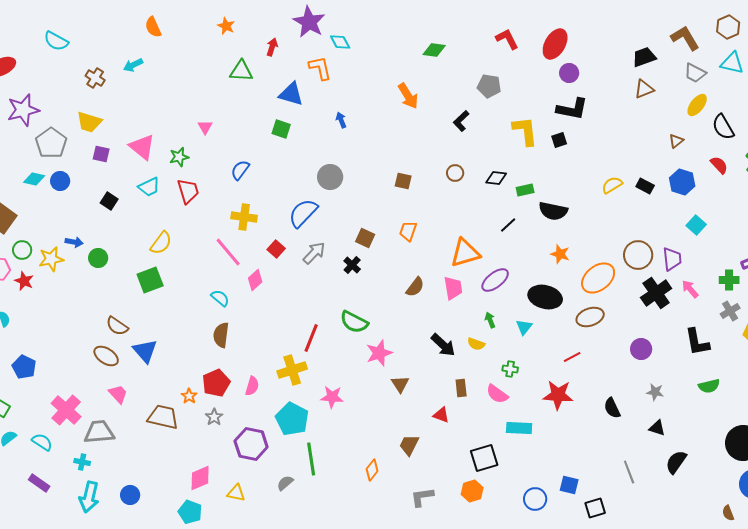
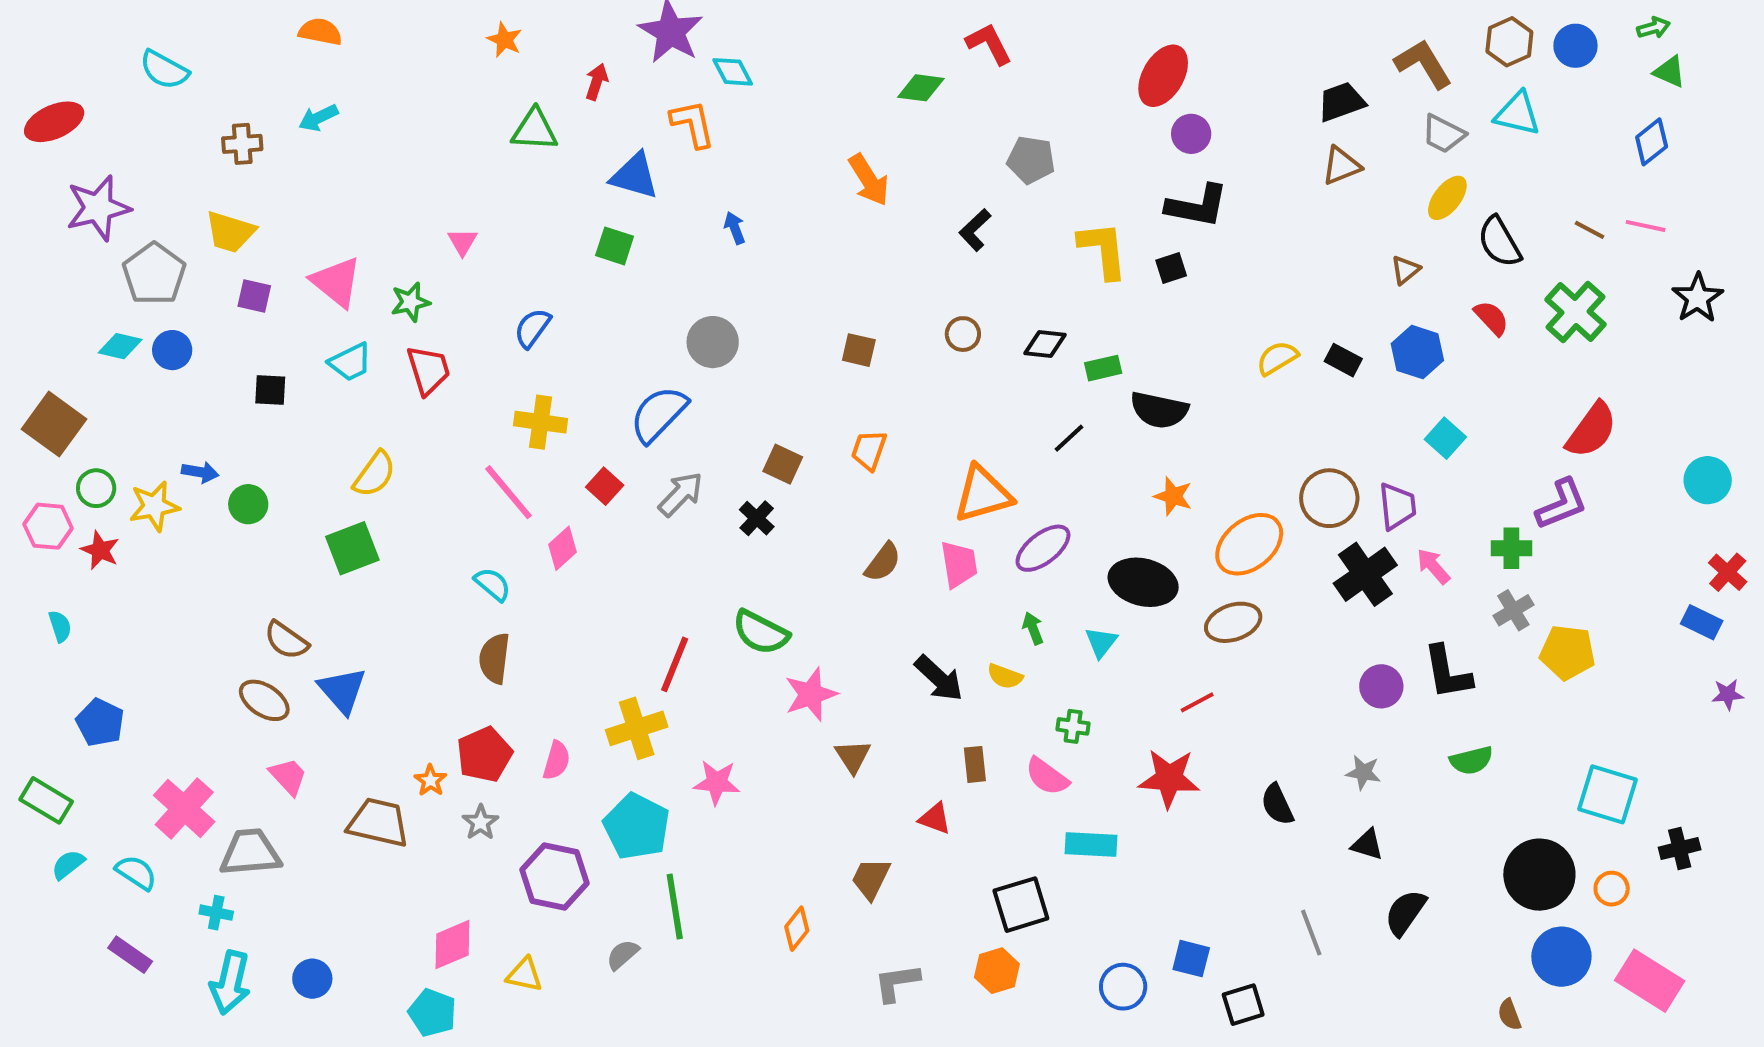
orange semicircle: (153, 27) -> (320, 32), moved, turned 125
red L-shape: (507, 39) -> (989, 44), moved
brown cross: (95, 78) -> (242, 144), turned -36
black square: (109, 201) -> (270, 390), turned -30
purple circle: (641, 349) -> (1381, 686), moved

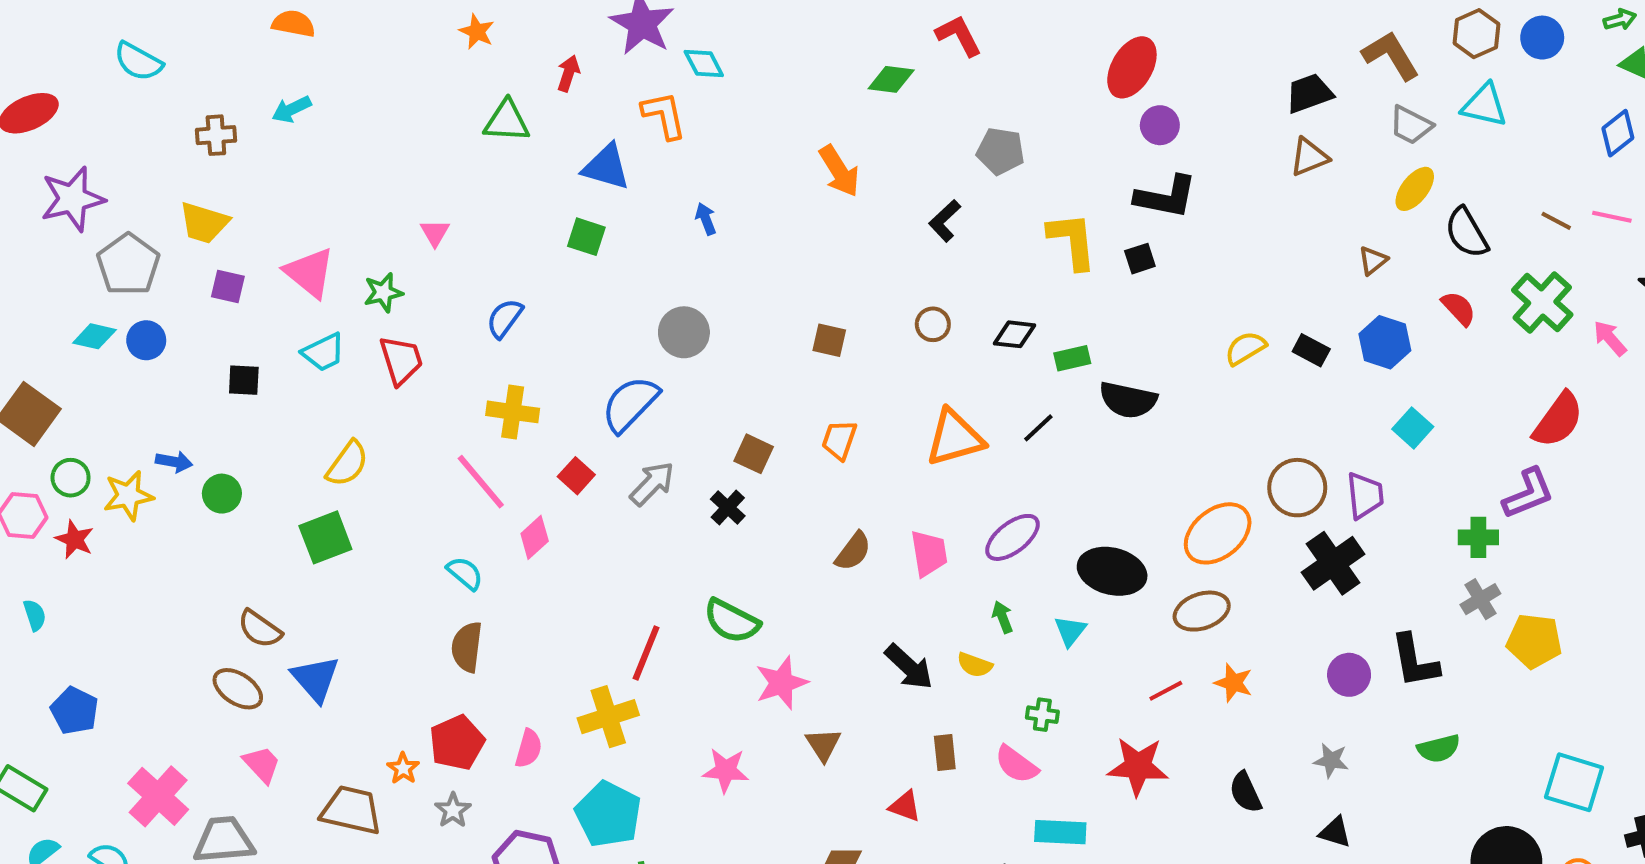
orange triangle: (983, 494) -> (955, 438), moved
orange star: (1173, 496) -> (1234, 683), moved
pink arrow: (1433, 566) -> (1610, 338), moved
pink star: (717, 782) -> (726, 770), moved

